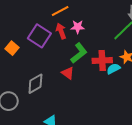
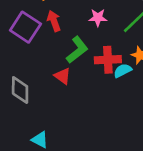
pink star: (78, 27) -> (98, 18), moved
gray diamond: (35, 84) -> (20, 90), turned -60

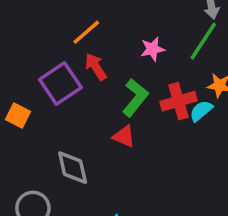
purple square: (25, 27) -> (60, 84), turned 36

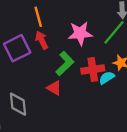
orange line: (86, 32) -> (38, 17), turned -72
pink star: (152, 49) -> (80, 33), size x1.5

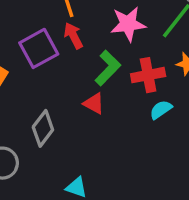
cyan semicircle: (107, 78) -> (161, 110), moved
gray diamond: (18, 104) -> (43, 128), turned 45

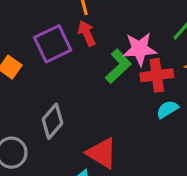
pink star: (128, 24) -> (140, 49), moved
red triangle: (94, 103) -> (102, 153), moved, size x1.5

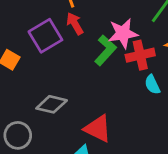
cyan semicircle: (167, 109) -> (152, 85), turned -78
gray diamond: (52, 121) -> (52, 104), turned 68

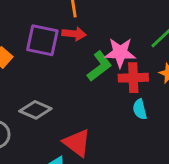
red arrow: (75, 24) -> (74, 34), turned 115
purple square: (45, 36) -> (42, 40), turned 32

